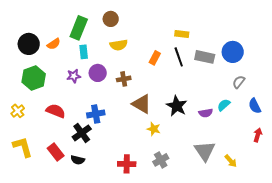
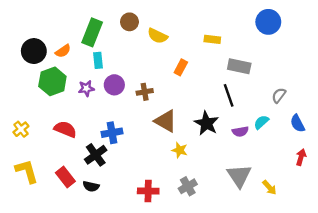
yellow semicircle: (119, 45) -> (157, 36), moved, turned 36
blue circle: (233, 52) -> (268, 22), moved
black line: (179, 57) -> (229, 95), moved
green hexagon: (34, 78) -> (52, 81), moved

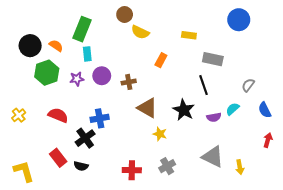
brown circle: (129, 22) -> (125, 14), moved
orange semicircle: (63, 51) -> (56, 46), turned -112
yellow L-shape: (27, 171) -> (24, 171), moved
gray triangle: (239, 176) -> (213, 157), turned -30
yellow arrow: (269, 188) -> (240, 167), turned 32

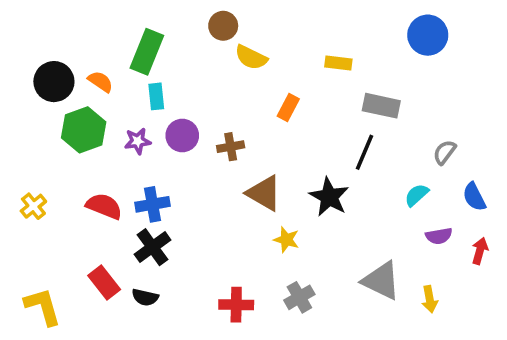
black line: (203, 85) -> (365, 152), turned 42
purple semicircle: (214, 117) -> (439, 236), moved
blue cross: (100, 118) -> (152, 204), moved

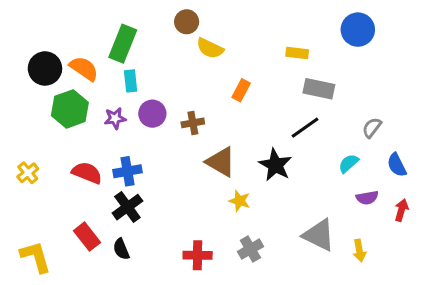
yellow rectangle: (338, 63) -> (297, 53), moved
orange semicircle: (100, 82) -> (84, 68), size x1.4
black line: (365, 152) -> (305, 128), turned 32
black semicircle: (145, 297) -> (121, 249), turned 55

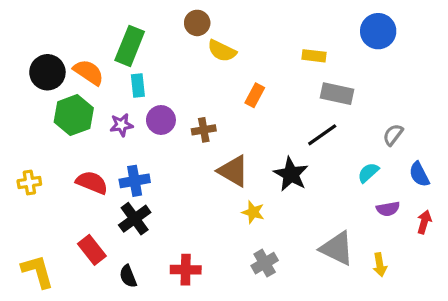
yellow cross: (28, 173) -> (29, 182), turned 30
black semicircle: (121, 249) -> (128, 276), moved
red cross: (198, 255) -> (186, 270), moved

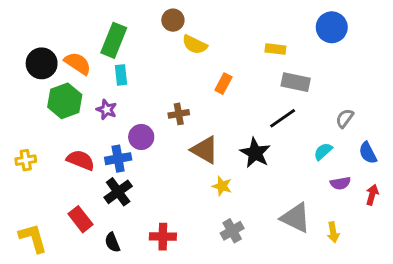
purple circle: (161, 120) -> (141, 137), moved
purple star: (121, 125) -> (107, 110), turned 30

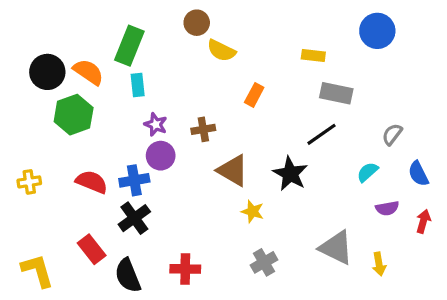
purple star: (107, 110) -> (156, 124), moved
black semicircle: (112, 242) -> (128, 276), size x1.5

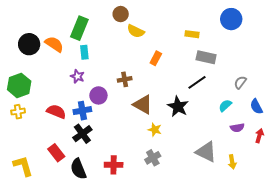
green hexagon: (74, 115) -> (19, 85), moved
purple star: (156, 124) -> (77, 76), moved
gray cross: (264, 262) -> (153, 158), moved

